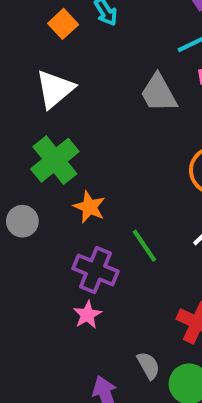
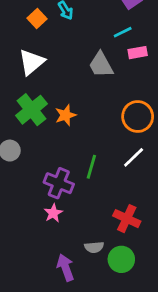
orange star: (89, 207) -> (66, 115), moved, turned 30
green line: (144, 246) -> (91, 167), turned 50
gray semicircle: (148, 366) -> (94, 247), turned 114

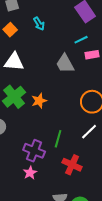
orange square: (37, 19) -> (10, 30), moved
white triangle: (32, 62) -> (14, 62), turned 45
red cross: (127, 219) -> (72, 165), moved

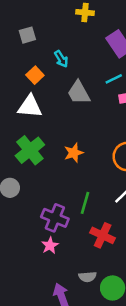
orange square: (10, 30) -> (35, 75), moved
gray trapezoid: (65, 64) -> (79, 93), moved
orange star: (39, 101) -> (74, 153), moved

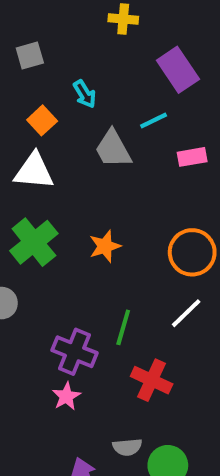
cyan line: (114, 79) -> (154, 120), moved

